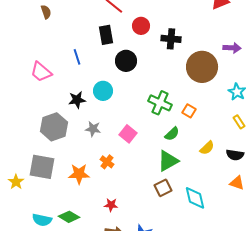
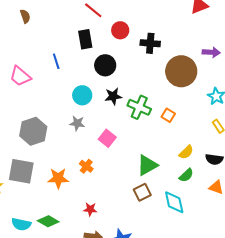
black star: (77, 100) -> (113, 96), moved
gray star: (93, 129) -> (77, 123), moved
green semicircle: (172, 134) -> (186, 175), moved

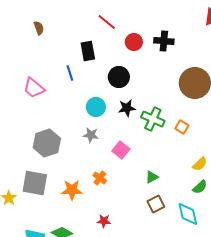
black rectangle: (85, 39) -> (88, 51), moved
black cross: (150, 43) -> (164, 41), moved
green triangle: (147, 165) -> (152, 177), moved, size x0.6

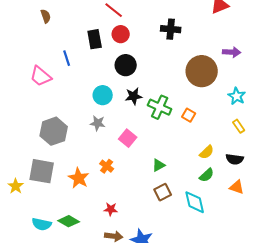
red circle: (134, 42) -> (121, 34), moved
blue line: (70, 73) -> (67, 58), moved
orange star: (72, 190) -> (79, 178), turned 30

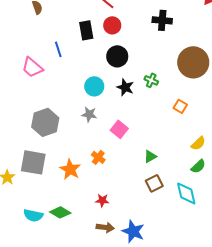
black star: (134, 96) -> (125, 87), turned 30
green cross: (160, 107) -> (151, 80), moved, size x0.6

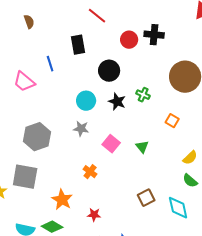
red circle: (112, 25) -> (129, 40), moved
green triangle: (150, 156) -> (142, 147), moved, turned -40
green semicircle: (198, 166) -> (190, 181), turned 84
orange star: (70, 169) -> (62, 200), moved

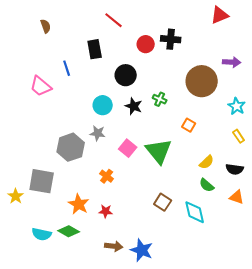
gray hexagon: (37, 137) -> (71, 147), moved
green triangle: (142, 147) -> (159, 151), size x2.0
brown square: (146, 198) -> (163, 202), turned -30
red star: (94, 215) -> (106, 211), moved

